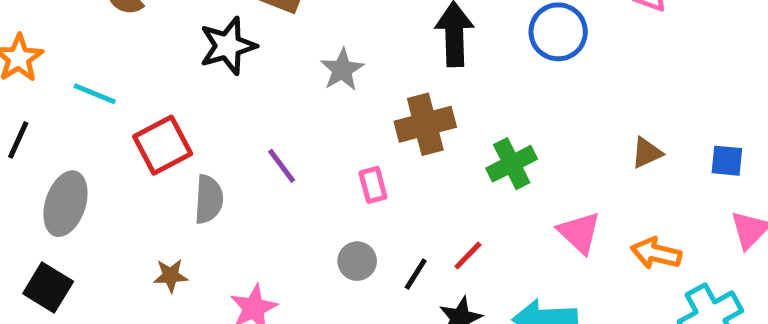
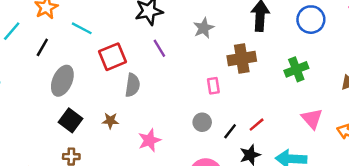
green cross: (512, 164) -> (296, 69), moved
purple line: (282, 166) -> (159, 48), moved
black square: (48, 287) -> (71, 120), moved

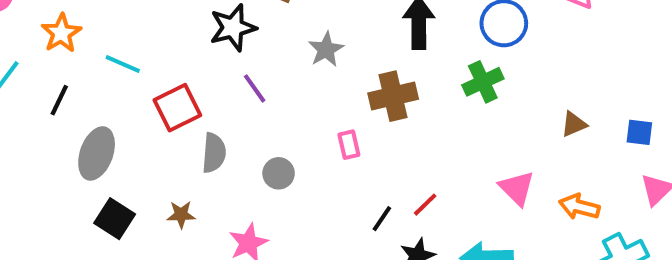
green cross: (296, 69) -> (483, 82), moved
gray circle: (202, 122) -> (279, 173), moved

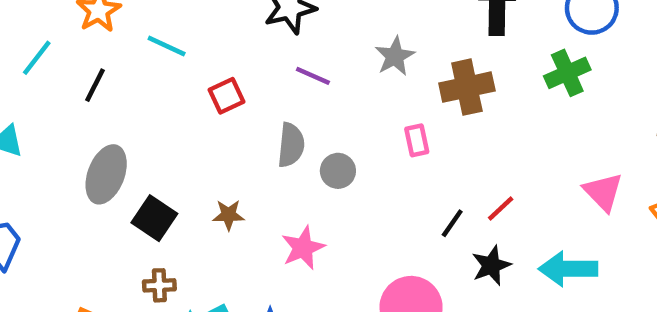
gray star: (326, 50) -> (395, 56), moved
purple line: (255, 88) -> (313, 76), turned -32
red square: (177, 108) -> (227, 96), size x0.7
gray ellipse: (97, 153) -> (106, 174), moved
gray semicircle: (214, 153) -> (291, 145), moved

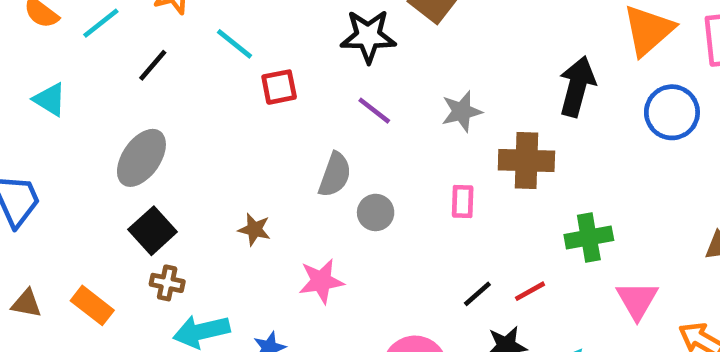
green cross: (567, 73) -> (589, 238), moved
red square: (227, 96) -> (279, 87), moved
black square: (154, 218) -> (153, 231), moved

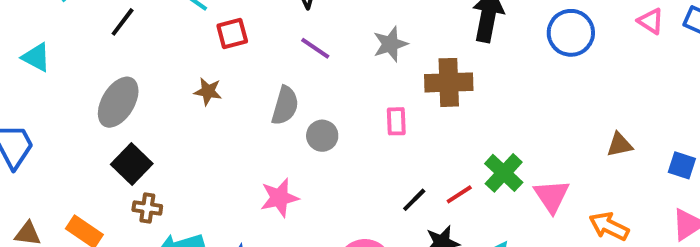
brown star: (254, 229) -> (208, 91), moved
green cross: (589, 238) -> (504, 173), moved, turned -33

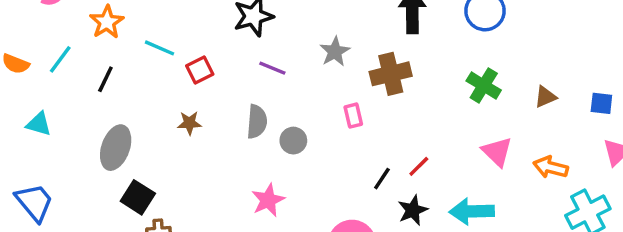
green cross: (504, 173) -> (484, 85), moved

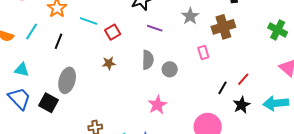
black square: (138, 197) -> (49, 103), moved
blue trapezoid: (34, 202) -> (19, 99), moved

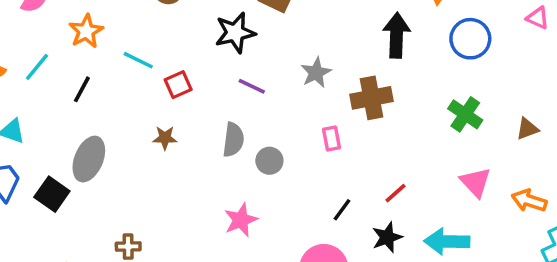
black line: (222, 88) -> (342, 210), moved

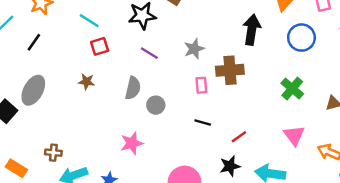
cyan line: (138, 60) -> (89, 21), moved
pink rectangle: (331, 138) -> (201, 85), moved
black line: (342, 210) -> (203, 122), moved, turned 63

